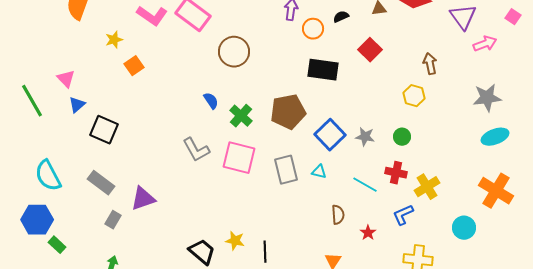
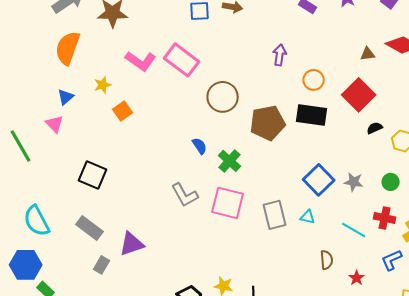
black semicircle: (341, 17) -> (375, 128), moved
orange circle: (313, 29) -> (314, 80), moved
red square: (370, 50) -> (359, 95), size x1.4
blue triangle: (77, 105) -> (66, 97), moved
brown pentagon: (288, 112) -> (268, 123), moved

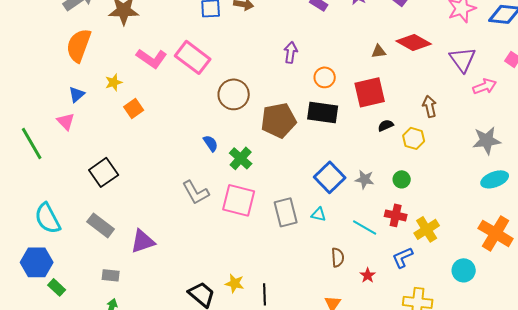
red square: (359, 95) -> (370, 92), turned 32
black square: (93, 175) -> (104, 172), turned 32
gray rectangle: (102, 265) -> (111, 275), moved, turned 66

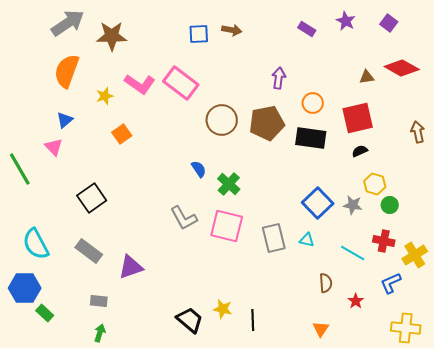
yellow star: (114, 82) -> (105, 96), moved
brown pentagon: (279, 120) -> (267, 123), moved
black semicircle: (386, 125) -> (360, 151), moved
yellow hexagon: (414, 138) -> (375, 184), moved

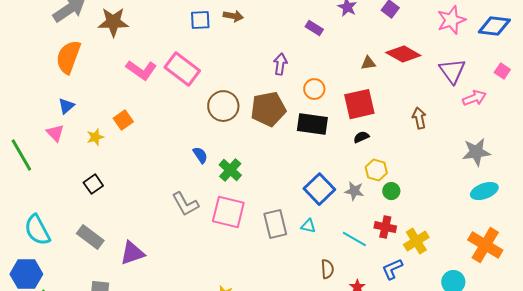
purple rectangle: (307, 29) -> (314, 28), moved
yellow star: (105, 96) -> (95, 137), moved
black square: (92, 198) -> (93, 184), size x0.7

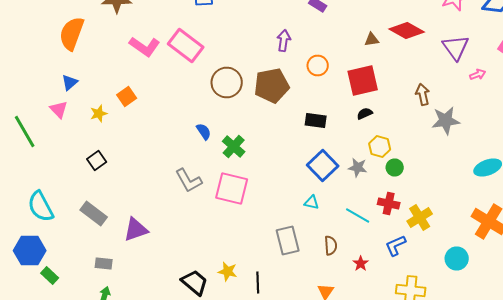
pink arrow: (474, 98) -> (478, 74), size x0.7
black rectangle: (312, 124) -> (316, 120), moved, size x0.7
gray star: (476, 152) -> (446, 120), moved
gray rectangle: (275, 224) -> (288, 240), moved

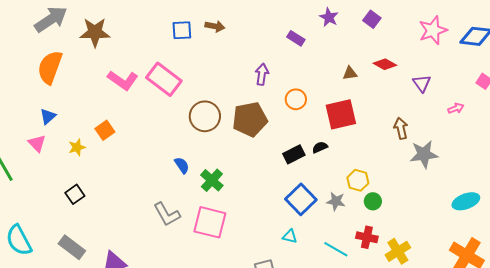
red diamond: (407, 30) -> (385, 64), size x0.7
purple triangle: (456, 48) -> (422, 83), moved, size x0.7
black semicircle: (365, 114) -> (320, 147), moved
black rectangle: (316, 120) -> (294, 154), turned -35

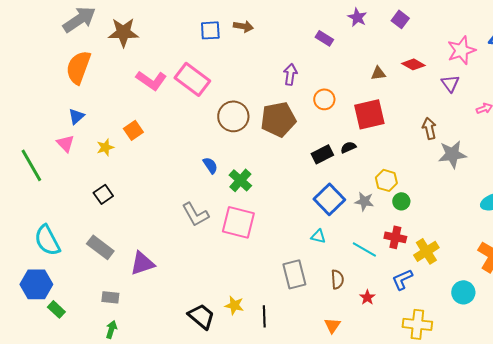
pink star: (433, 30) -> (461, 50), moved

